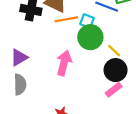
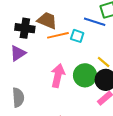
green circle: (90, 37) -> (85, 75), moved
purple triangle: (19, 57) -> (18, 53), moved

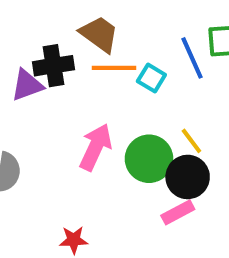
blue line: (95, 22) -> (192, 58), turned 35
black cross: (25, 28) -> (53, 66), moved, turned -30

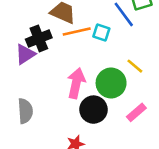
black circle: (188, 177) -> (93, 110), moved

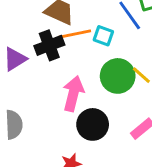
black cross: (39, 38) -> (49, 45), moved
green circle: (111, 83) -> (118, 76), moved

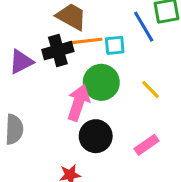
cyan square: (103, 36) -> (115, 45), turned -30
green circle: (118, 76) -> (101, 82), moved

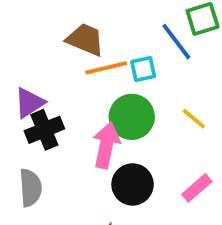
black cross: (58, 51) -> (44, 130), moved

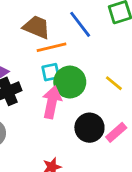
blue line: (176, 42) -> (80, 24), moved
cyan square: (143, 69) -> (51, 72), moved
black circle: (133, 184) -> (89, 128), moved

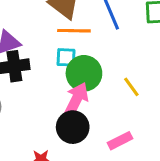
pink arrow: (52, 102) -> (76, 100), moved
black circle: (89, 128) -> (73, 127), moved

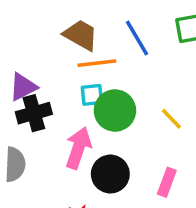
pink arrow: (76, 100) -> (78, 148), moved
pink rectangle: (120, 141) -> (167, 182), turned -35

